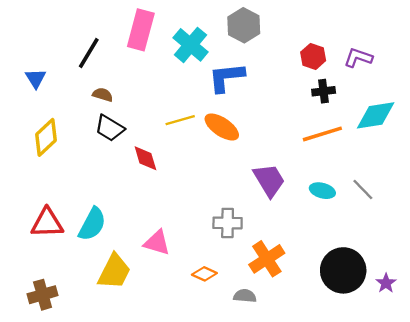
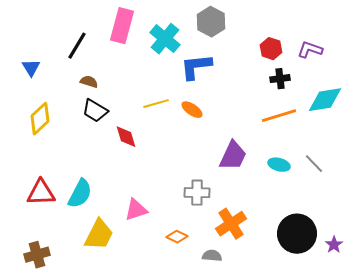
orange ellipse: (222, 127) -> (192, 110), size x0.7
purple trapezoid: (269, 180) -> (233, 156), turned 56
pink triangle: (157, 243) -> (136, 210), turned -35

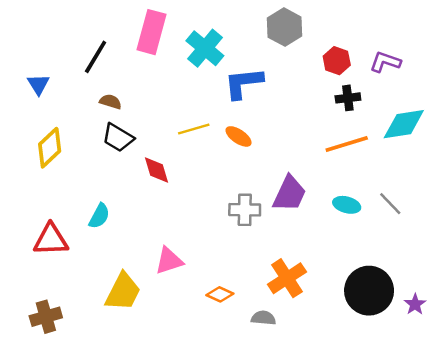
gray hexagon: (211, 22) -> (285, 27), moved
gray cross: (197, 193) -> (245, 210), moved
cyan semicircle: (80, 194) -> (99, 216), moved, size x0.7

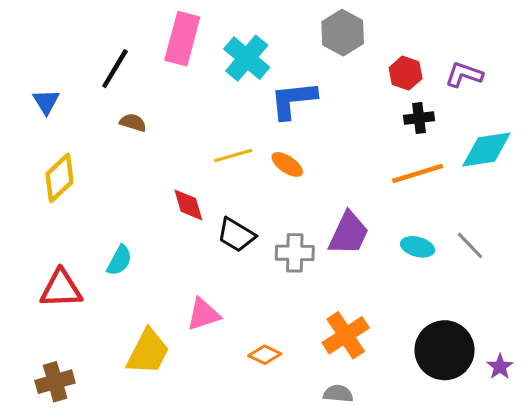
black trapezoid: (118, 138) -> (236, 235), moved
gray semicircle: (263, 318) -> (338, 394), moved

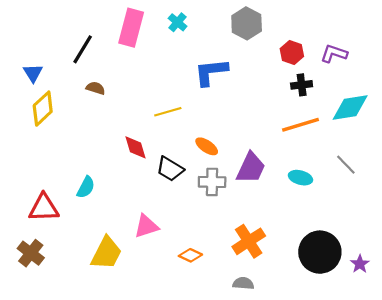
cyan cross: (247, 58) -> (178, 22), moved, size x0.6
orange ellipse: (287, 164) -> (207, 146), moved
yellow diamond: (60, 178) -> (43, 109), moved
gray line: (470, 245) -> (346, 165), moved
brown cross: (55, 382) -> (31, 253), moved, turned -36

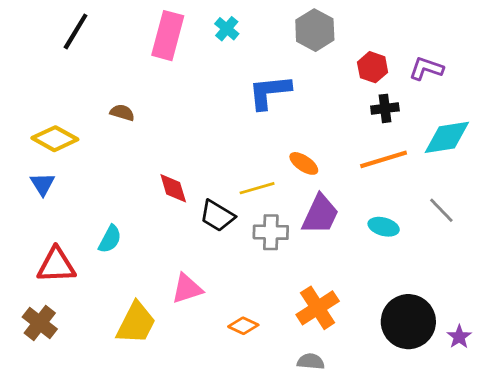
black line: (83, 49) -> (76, 31), moved
blue triangle: (33, 73) -> (43, 184), moved
yellow diamond: (43, 109) -> (55, 139), turned 72
yellow line: (168, 112) -> (257, 188), moved
orange ellipse: (207, 146) -> (304, 163), moved

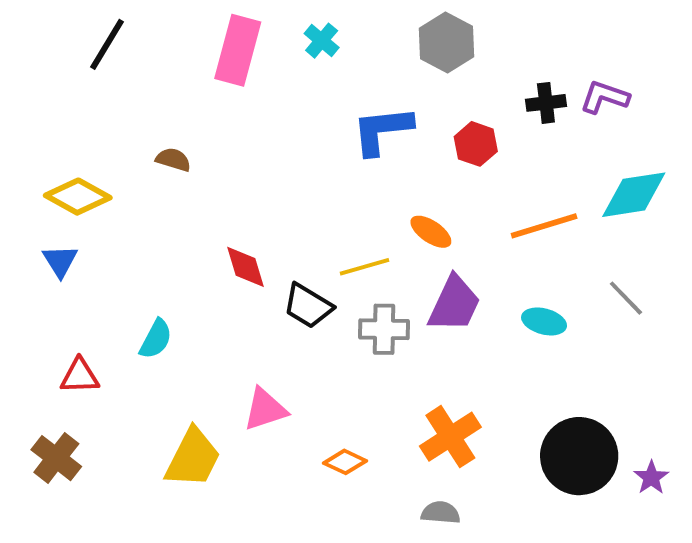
red hexagon: (373, 67) -> (476, 144), moved
black cross: (385, 108) -> (546, 103), moved
red triangle: (56, 265) -> (80, 376), size x0.7

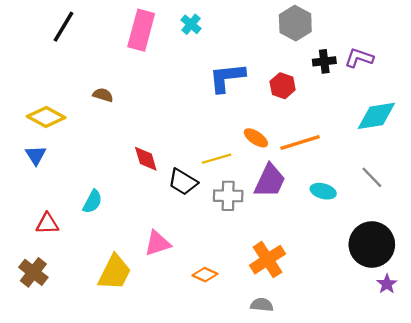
gray hexagon: (446, 42) -> (295, 23), moved
orange line: (544, 226) -> (300, 143), moved
black circle: (579, 456) -> (372, 245), moved

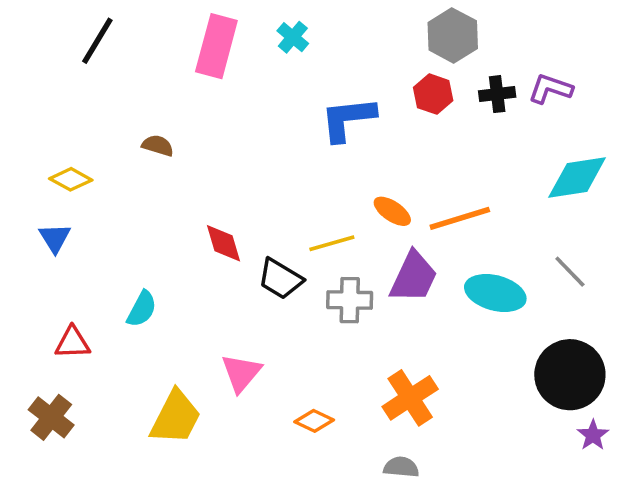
red hexagon: (283, 86) -> (433, 94), moved
yellow diamond: (46, 117) -> (71, 179), size x0.7
cyan ellipse: (323, 191) -> (495, 293), size x1.5
pink triangle: (157, 243) -> (241, 373), turned -32

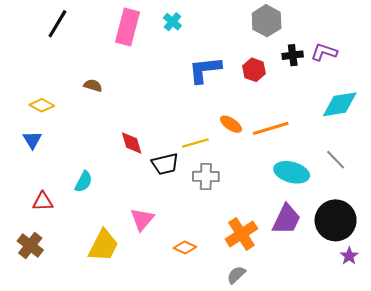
red hexagon: (433, 94) -> (254, 70), moved
purple trapezoid: (414, 277) -> (286, 219), moved
black trapezoid: (280, 279) -> (165, 164), turned -44
gray semicircle: (401, 467) -> (236, 275), turned -48

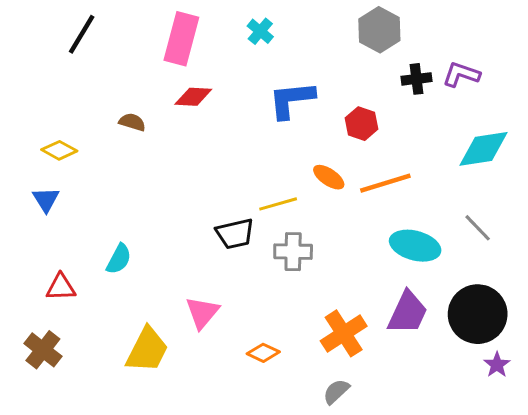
cyan cross: (172, 22) -> (260, 31), moved
red hexagon: (254, 70) -> (362, 124), moved
red diamond: (132, 143) -> (193, 97), moved, turned -70

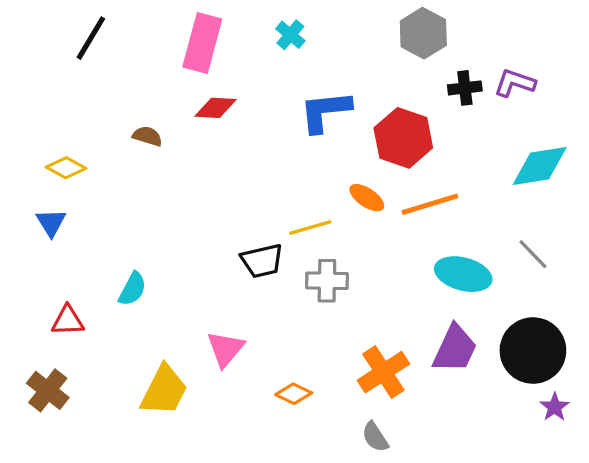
red hexagon: (362, 124) -> (403, 138), size x1.6
gray semicircle: (336, 392) -> (375, 437), turned -80

